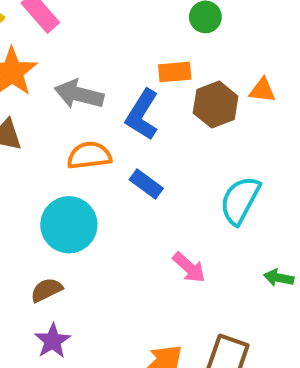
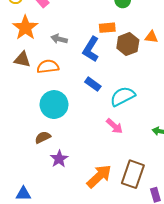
gray arrow: (79, 94) -> (59, 39), size x0.7
orange semicircle: (89, 155) -> (48, 67), moved
cyan semicircle: (240, 200) -> (123, 96), moved, turned 35
purple star: (53, 341) -> (59, 159), moved

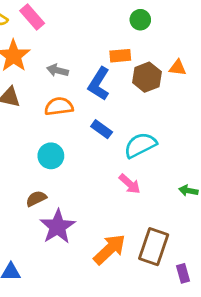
orange semicircle: (48, 67) -> (59, 106), moved
cyan circle: (54, 105) -> (51, 156), size x0.7
purple star: (59, 159) -> (58, 227), size x1.5

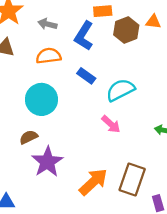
cyan circle: (51, 156) -> (41, 99), size x1.4

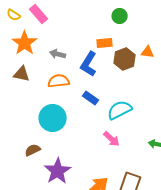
brown semicircle: (29, 137) -> (33, 150), moved

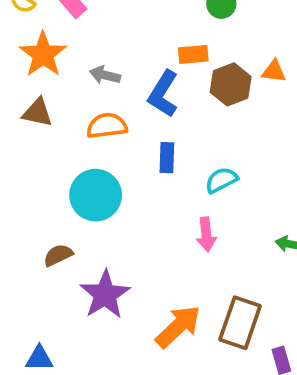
blue rectangle: (91, 98) -> (167, 158), turned 56
cyan semicircle: (120, 110) -> (221, 180), size x0.7
pink arrow: (112, 139) -> (206, 235), turned 42

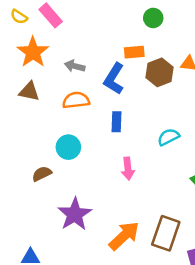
cyan semicircle: (221, 180) -> (168, 137), moved
cyan circle: (96, 195) -> (68, 147), size x0.7
pink arrow: (206, 235) -> (128, 169), moved
brown semicircle: (58, 255) -> (42, 174), moved

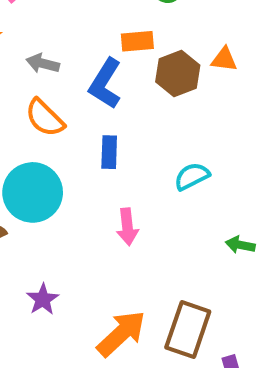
orange semicircle: (76, 100) -> (45, 118), turned -128
cyan circle: (68, 147) -> (33, 192), size x1.5
purple star: (75, 214) -> (43, 299), size x0.6

